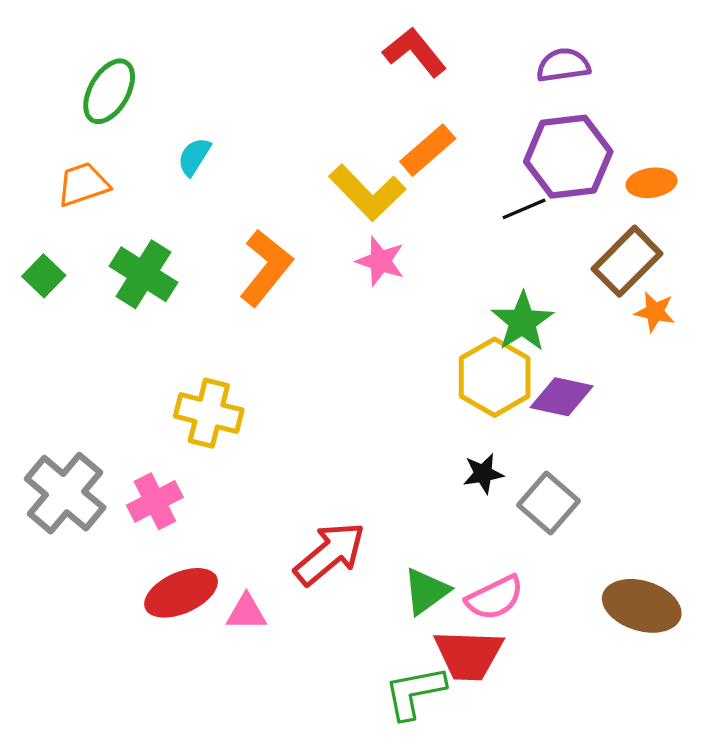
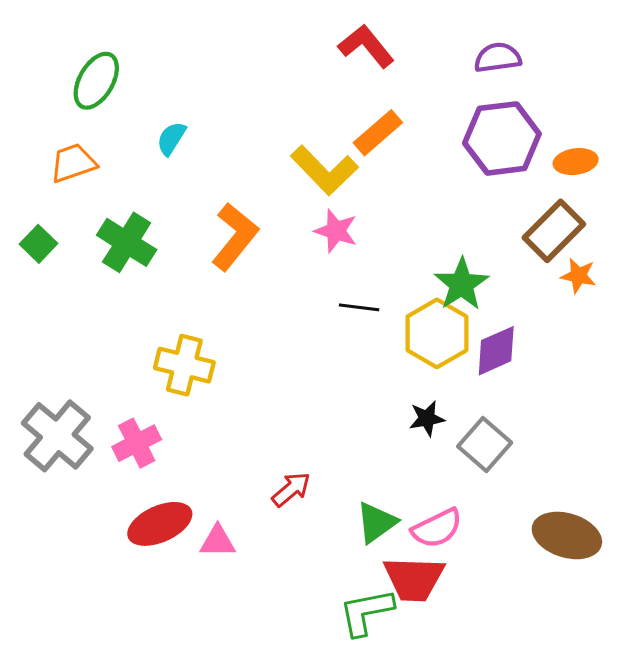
black line: (524, 209) -> (359, 307), moved, turned 30
purple diamond: (562, 397) -> (496, 351), turned -36
red arrow: (330, 554) -> (291, 489), size x0.6

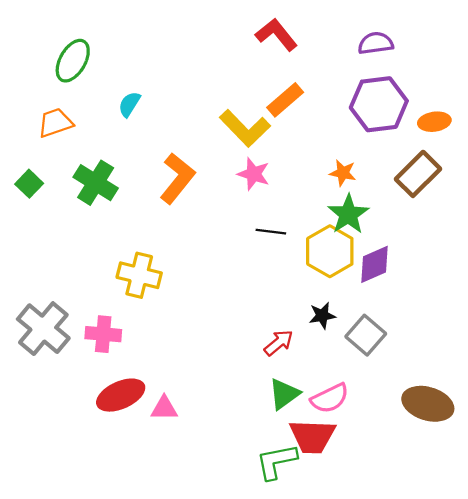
orange star: (578, 276) -> (343, 173), moved
pink cross: (137, 443) -> (103, 334), turned 32
red arrow: (291, 489) -> (279, 343), moved

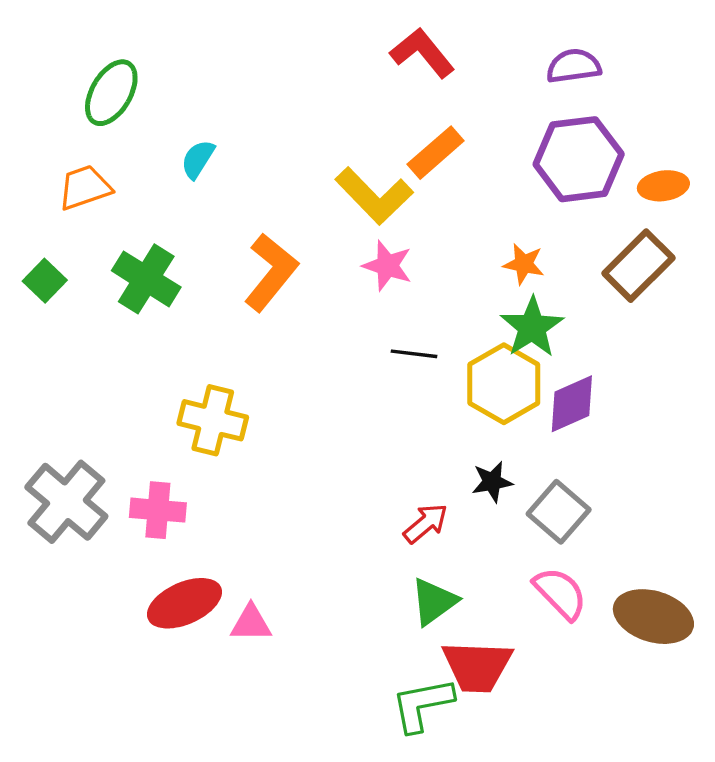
pink semicircle: (330, 398) -> (560, 593), moved, turned -108

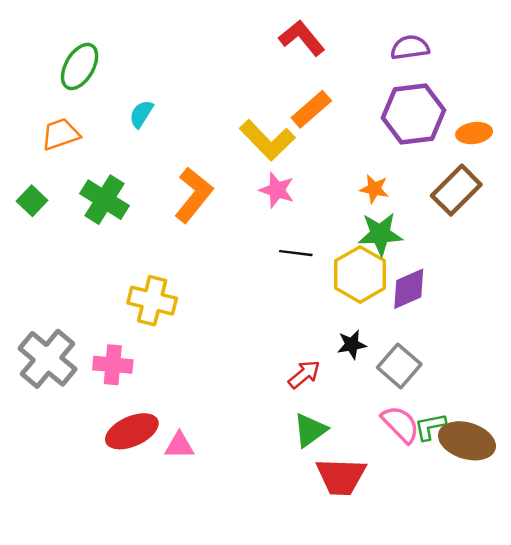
green star: (532, 327) -> (380, 234), turned 30
green L-shape: (422, 705) -> (430, 427), moved, size x0.7

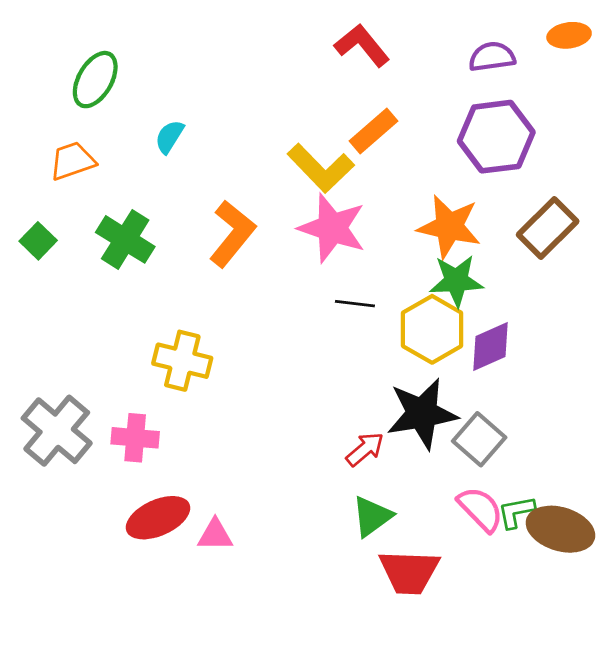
orange ellipse: (474, 133) -> (569, 35), moved
orange star: (374, 189) -> (449, 227), size x1.8
pink star: (277, 190) -> (332, 228), size x1.6
black star: (352, 345) -> (422, 414), size x2.0

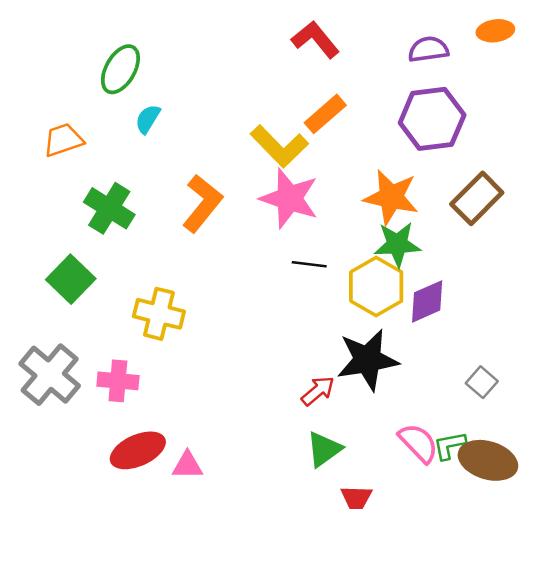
green ellipse: (95, 80) -> (120, 69), moved
green square: (38, 241) -> (71, 279), moved, size x1.5
gray square: (479, 439) -> (482, 382), moved, size x0.7
red trapezoid: (409, 572) -> (356, 498), size x0.6

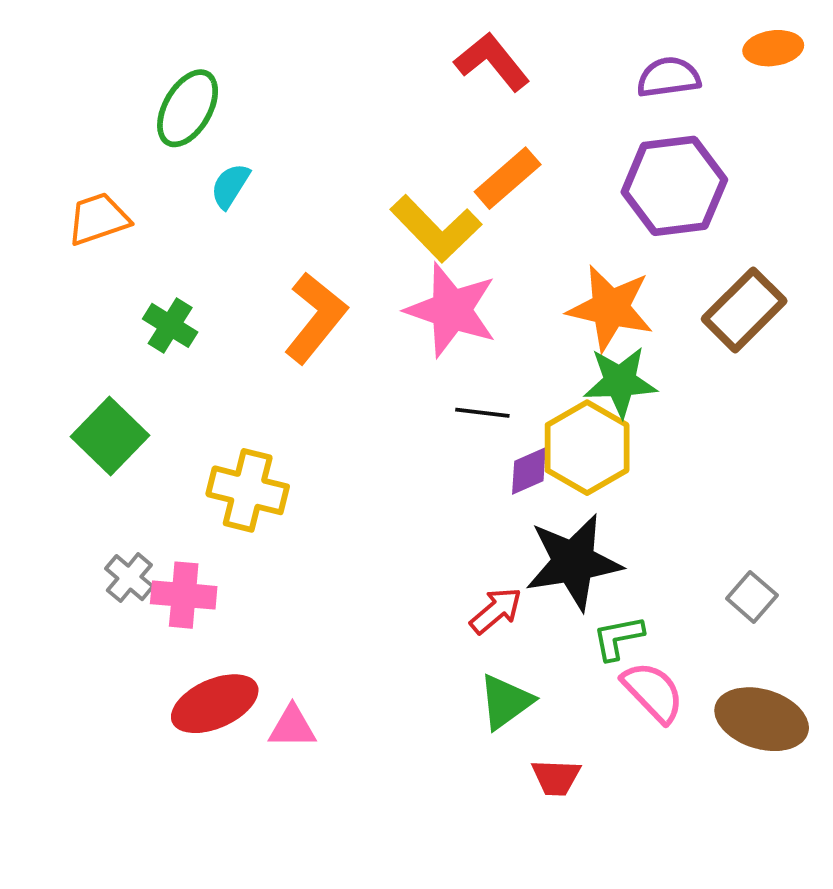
green cross: (109, 208) -> (170, 325), size x0.7
purple diamond: (427, 301) -> (529, 471), moved, size x0.7
gray cross: (50, 375) -> (129, 578), moved, size x0.5
green L-shape: (449, 445) -> (618, 638), moved

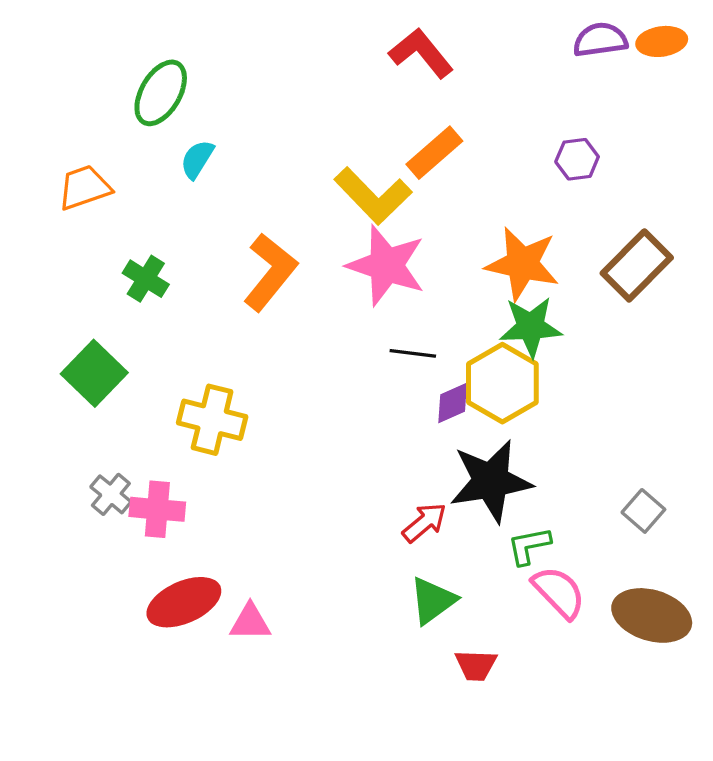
purple semicircle: (669, 77) -> (600, 40), moved
purple hexagon: (674, 186) -> (577, 159), size x0.5

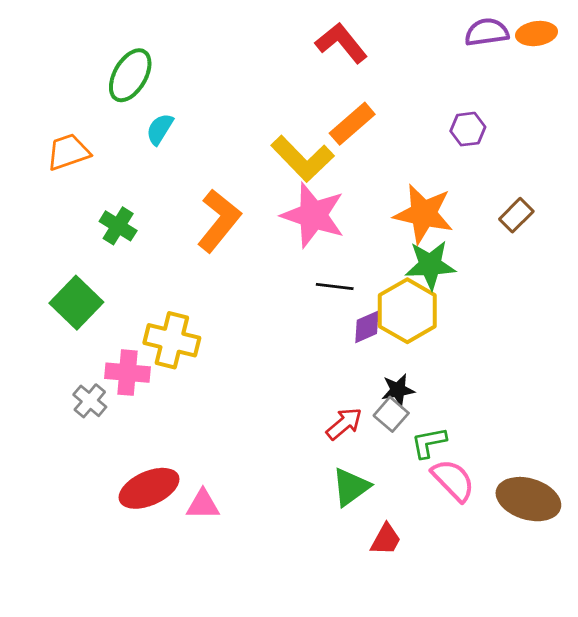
brown rectangle: (637, 265) -> (516, 215), size x0.6
black star: (491, 481) -> (398, 390), size x0.5
pink cross: (157, 509) -> (127, 373), moved
gray square: (643, 511) -> (391, 414), moved
red trapezoid: (476, 665) -> (386, 539), turned -63

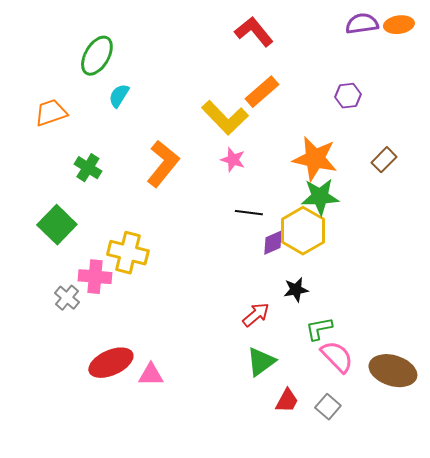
pink star: (313, 215) -> (233, 160), size x0.5
gray square: (391, 414) -> (328, 407), moved

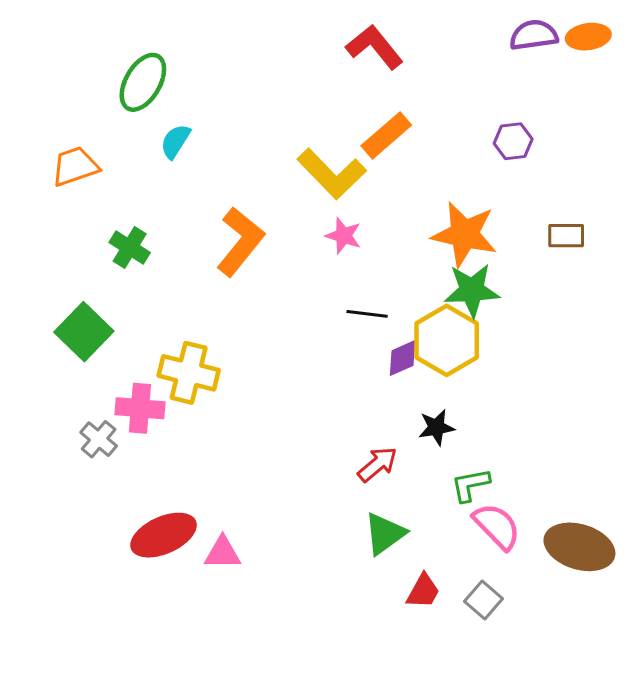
brown rectangle: (384, 160) -> (566, 236), turned 45

